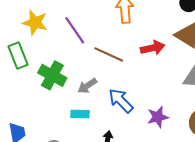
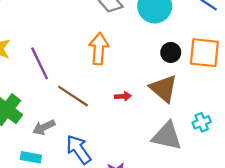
red arrow: (153, 48) -> (123, 96), size x0.6

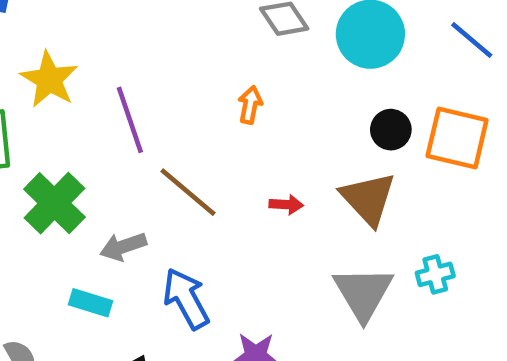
orange arrow: (99, 49) -> (250, 105), size x0.6
gray triangle: (167, 136) -> (363, 293), turned 40

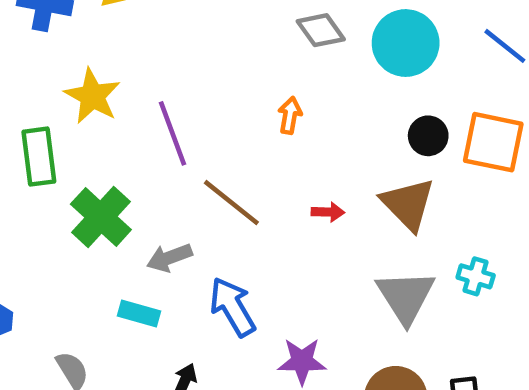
cyan cross: (435, 274) -> (476, 276), turned 33

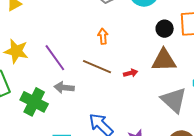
brown line: (231, 203) -> (97, 67), moved
brown triangle: (408, 204) -> (164, 60), turned -32
gray arrow: (169, 258) -> (64, 88), moved, turned 42

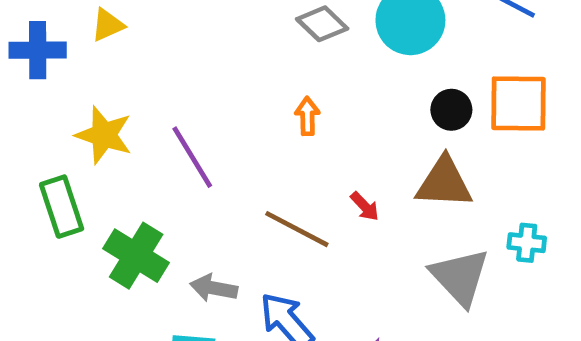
brown line: (97, 67) -> (297, 229), moved
red arrow: (131, 73) -> (365, 206), turned 56
gray arrow: (64, 88) -> (214, 288), moved

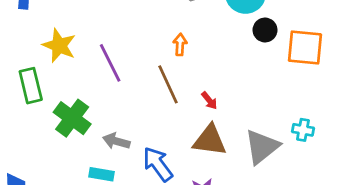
black circle: (451, 110) -> (265, 30), moved
brown triangle: (444, 183) -> (210, 140), moved
brown line: (297, 229) -> (168, 84), moved, turned 33
gray triangle: (460, 277) -> (262, 147), turned 30

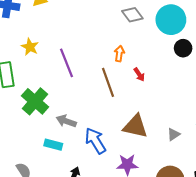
yellow star: (59, 46) -> (30, 47), size x0.7
red arrow: (209, 101) -> (139, 74), moved
gray triangle: (262, 147) -> (174, 134), size x0.5

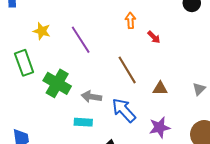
brown line: (108, 82) -> (127, 70), moved
brown triangle: (135, 126) -> (160, 89), size x0.6

